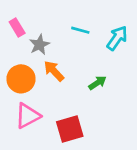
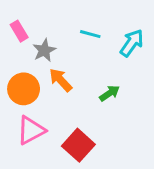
red square: (70, 129) -> (78, 145), turned -32

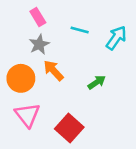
pink rectangle: (19, 31) -> (38, 17), moved
pink triangle: (31, 130) -> (27, 115), turned -40

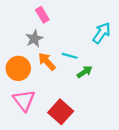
pink rectangle: (38, 17) -> (42, 15), moved
cyan line: (80, 30) -> (70, 56), moved

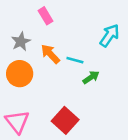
gray star: (34, 39) -> (21, 42), moved
orange arrow: (47, 62) -> (50, 54), moved
pink triangle: (24, 100) -> (17, 122), moved

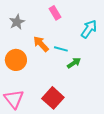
pink rectangle: (45, 16) -> (55, 13), moved
gray star: (21, 42) -> (17, 22), moved

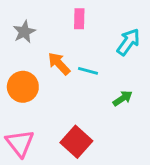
pink rectangle: (55, 13) -> (79, 19), turned 32
green arrow: (74, 63) -> (123, 98), moved

